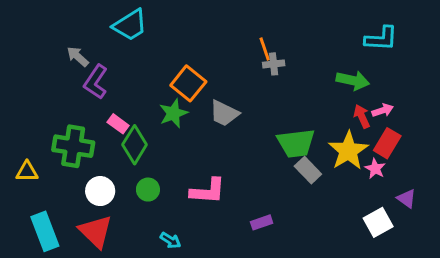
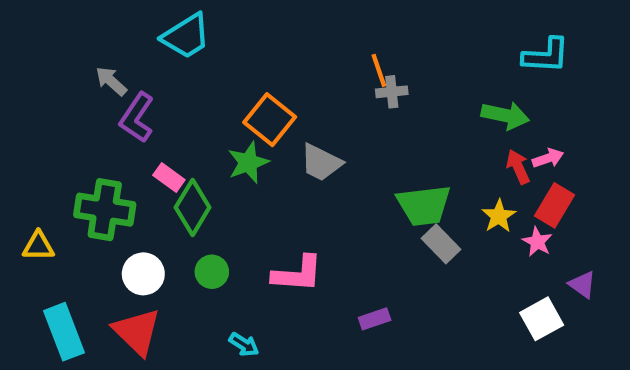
yellow star: (348, 151) -> (499, 216), size x0.6

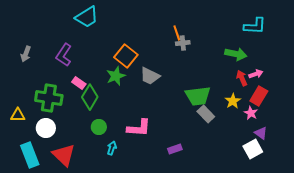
gray arrow: (111, 81) -> (26, 54), moved, turned -112
white circle: (143, 274) -> (46, 128), moved
purple triangle: (582, 285) -> (261, 133), moved
cyan arrow: (244, 345) -> (112, 148), moved, turned -104

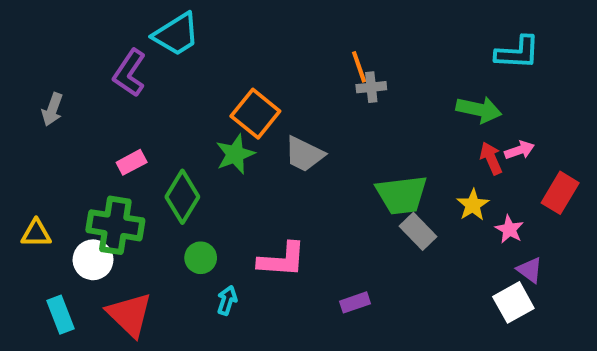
purple L-shape: (64, 55) -> (130, 73), moved
pink rectangle: (79, 83) -> (132, 162), moved, turned -64
red rectangle: (259, 96) -> (560, 193), moved
green cross: (49, 98) -> (115, 225), moved
cyan rectangle: (30, 155) -> (61, 315), size x0.7

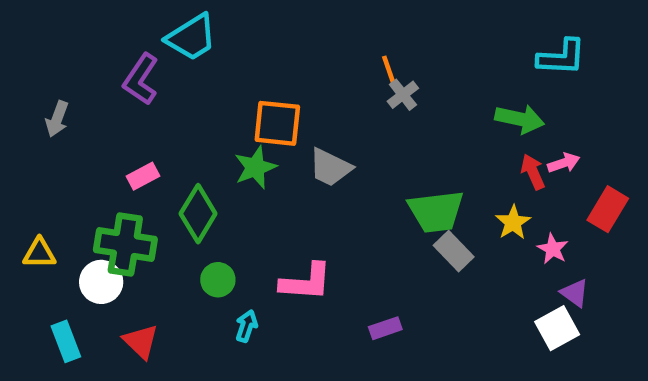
gray cross: (371, 87) -> (403, 95), turned -32
orange square: (255, 114) -> (277, 123), turned -33
red triangle: (130, 315) -> (141, 341), size x0.7

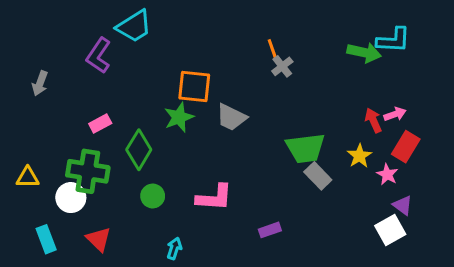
green arrow: (520, 119) -> (364, 52), moved
red rectangle: (608, 209) -> (406, 147), moved
cyan arrow: (247, 326) -> (174, 248), moved

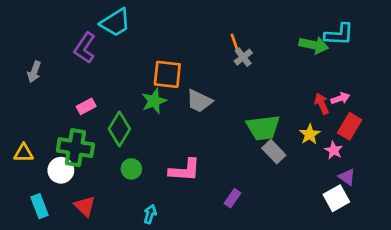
purple rectangle: (270, 230) -> (233, 198), turned -36

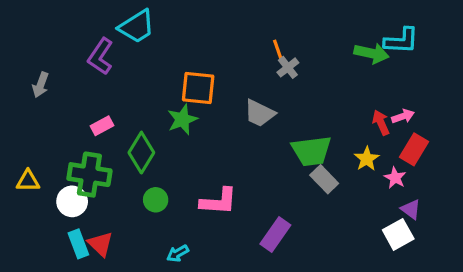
gray trapezoid: (199, 101) -> (260, 113), moved
purple rectangle: (233, 198) -> (275, 234), size x1.5
cyan rectangle: (40, 206) -> (78, 244), moved
cyan arrow: (150, 214) -> (178, 253), turned -138

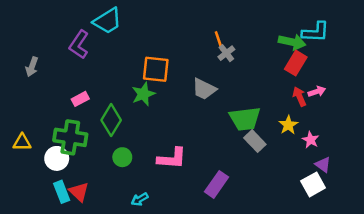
red rectangle: (414, 149) -> (296, 63), moved

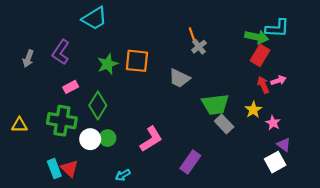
purple L-shape: (79, 44) -> (61, 52), moved
green star: (143, 94) -> (108, 64), moved
white circle: (57, 158) -> (90, 139), moved
pink L-shape: (172, 158) -> (151, 139), turned -36

